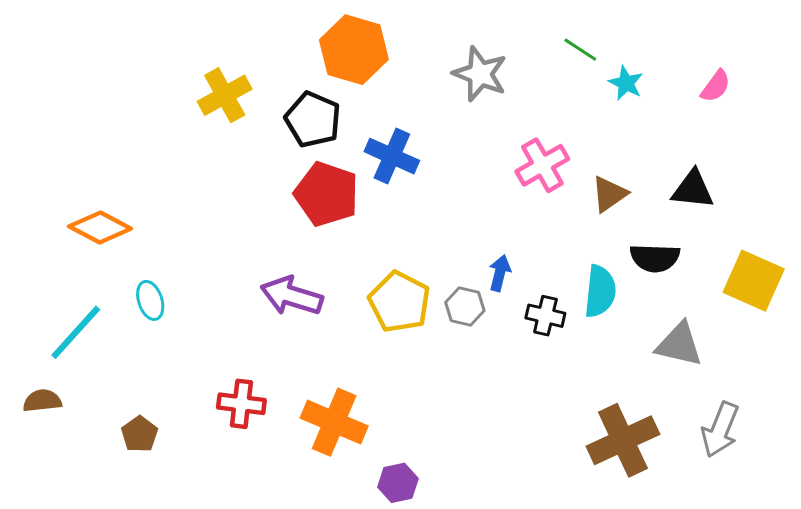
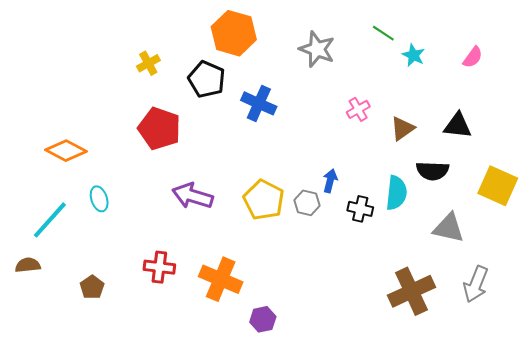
yellow cross: (225, 95) -> (148, 63), size x0.7
pink cross: (542, 165) -> (358, 109), size x0.7
red pentagon: (327, 194) -> (159, 129), moved

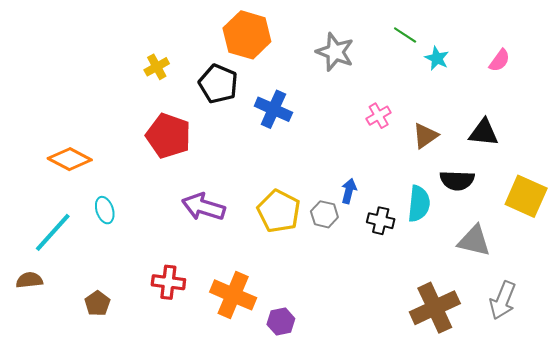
purple hexagon: (263, 319) -> (281, 322), moved

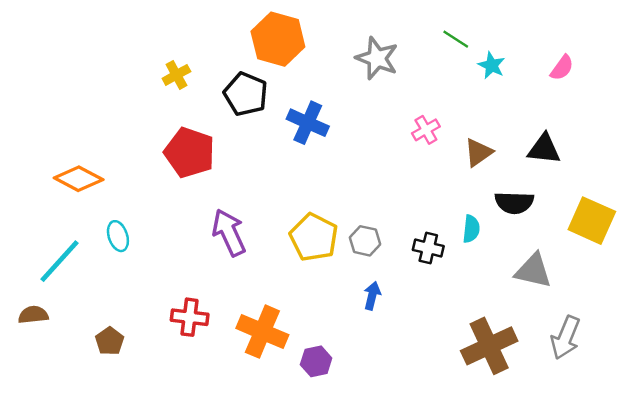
blue arrow: (349, 191) -> (372, 296), moved
cyan semicircle: (419, 204) -> (471, 229), size x0.7
purple arrow: (203, 207) -> (229, 232), turned 48

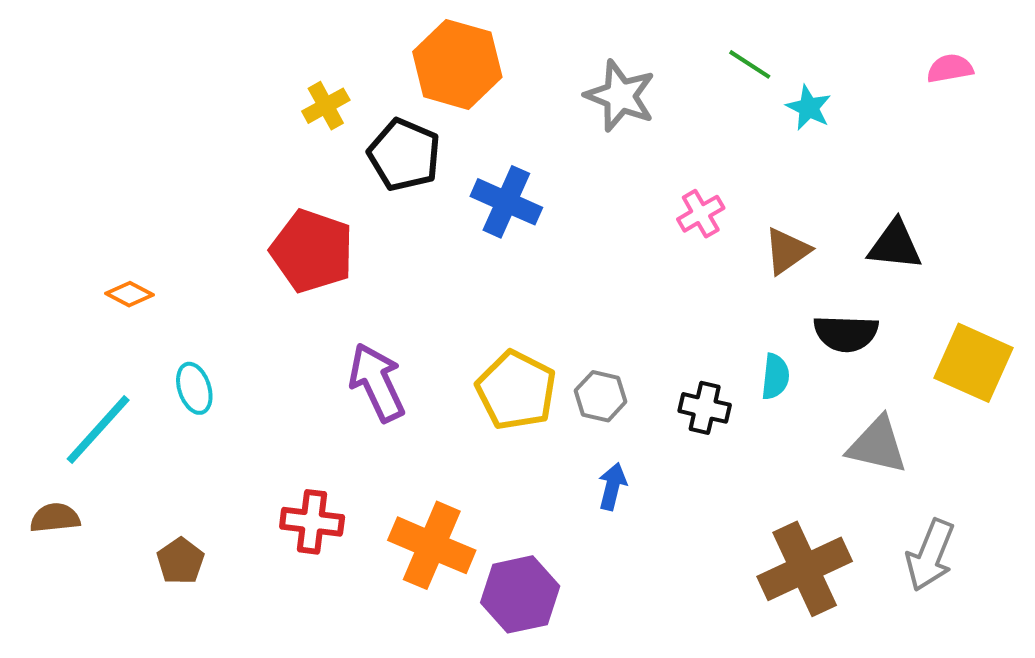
pink semicircle: (562, 68) -> (950, 68), moved, turned -136
yellow cross: (176, 75) -> (326, 106), moved
orange diamond: (79, 179) -> (130, 294), size x0.6
purple hexagon: (316, 361) -> (520, 594), size x1.5

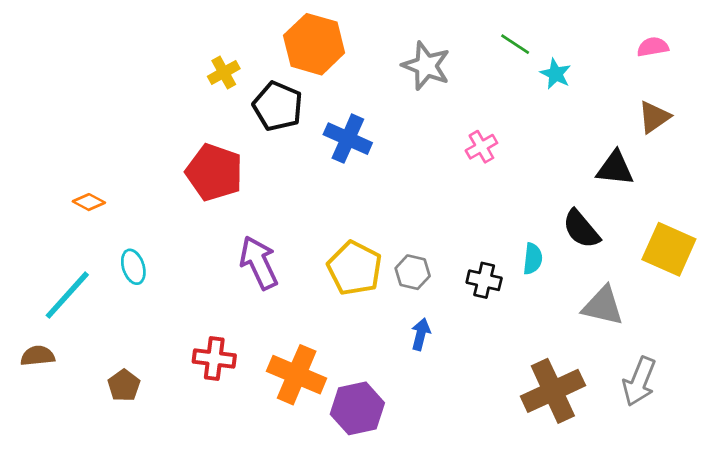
brown triangle: (787, 251) -> (654, 117), moved
black semicircle: (846, 333) -> (581, 229), turned 48

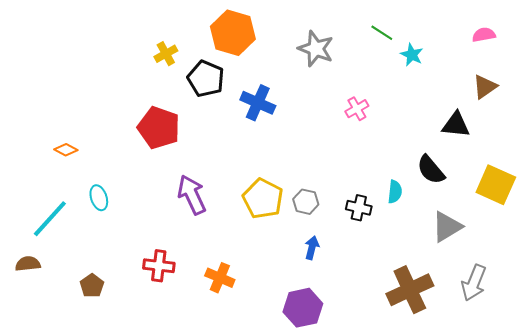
gray triangle: (603, 306) -> (447, 227), turned -44
orange cross: (297, 375) -> (220, 278), size x0.7
purple hexagon: (357, 408) -> (303, 308), moved

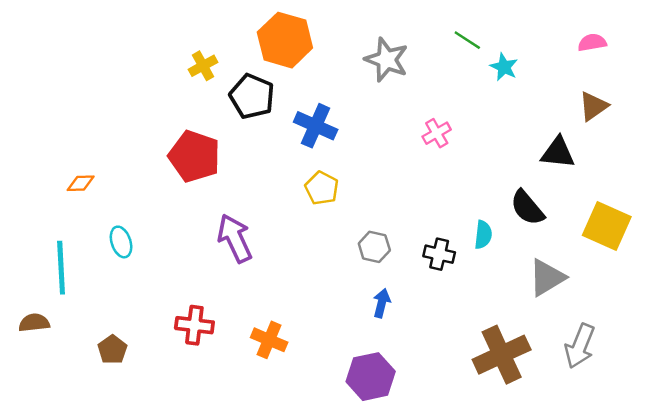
orange diamond: (66, 150) -> (81, 183), turned -30
yellow pentagon: (263, 199) -> (322, 188), moved, size x0.7
cyan line: (50, 219) -> (61, 268), turned -45

